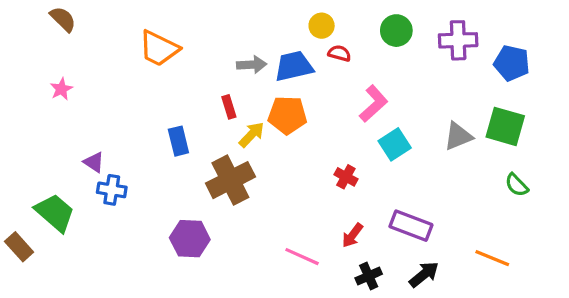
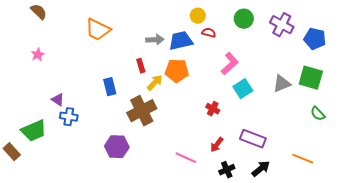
purple cross: (458, 40) -> (282, 25), turned 30
green trapezoid: (55, 213) -> (34, 131), turned 116

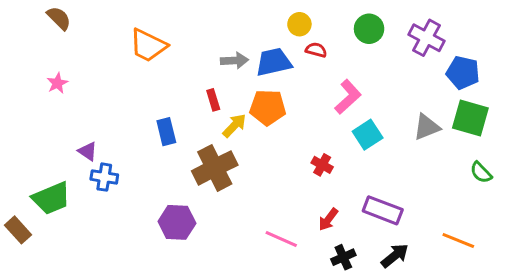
blue pentagon: (315, 39) -> (463, 73), moved

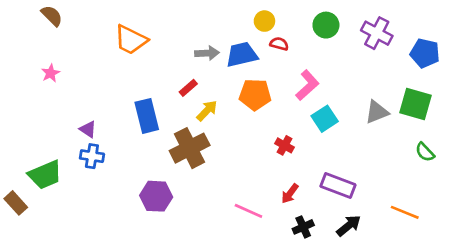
blue pentagon: (463, 73) -> (425, 53), moved
red rectangle: (213, 100) -> (188, 88), turned 66
orange pentagon: (268, 107) -> (255, 95), moved
blue rectangle: (166, 132) -> (147, 116), size x1.4
purple triangle: (88, 151) -> (88, 129), moved

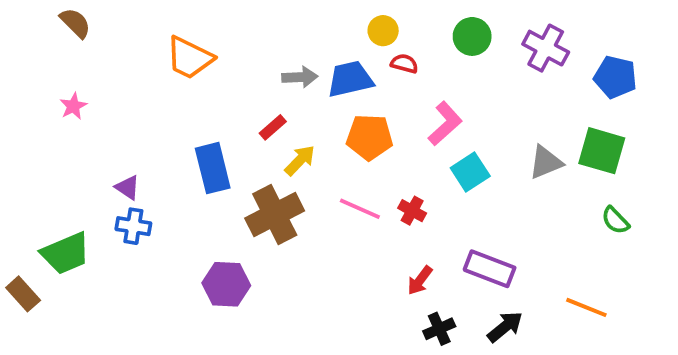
pink line: (248, 211) -> (360, 209), moved

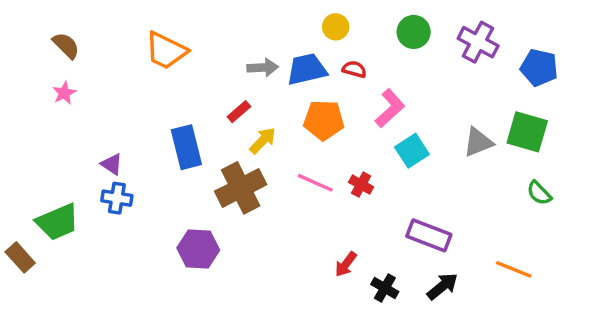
brown semicircle: (75, 23) -> (66, 45), moved
red semicircle: (404, 64) -> (354, 69), moved
red arrow: (420, 280) -> (346, 264), moved
black cross: (439, 329) -> (385, 288), turned -36

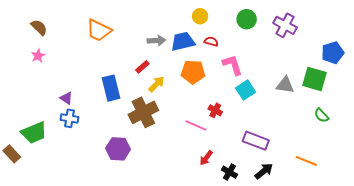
blue pentagon: (539, 68) -> (333, 53), moved, turned -30
pink L-shape: (390, 108) -> (232, 65), turned -65
gray triangle: (478, 142) -> (285, 85), turned 30
pink line: (315, 183) -> (196, 126), moved

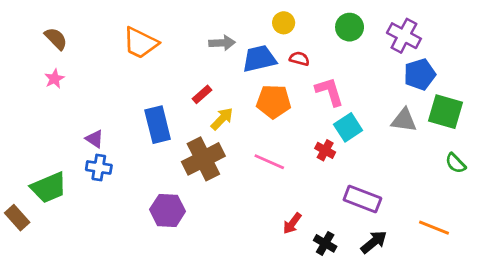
gray arrow: (157, 40) -> (222, 43), moved
blue pentagon: (333, 53) -> (420, 74), moved
red cross: (215, 110) -> (325, 150), moved
pink line: (196, 126) -> (269, 162), moved

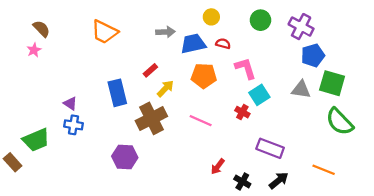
pink star: (54, 79) -> (34, 50), moved
green semicircle: (456, 163) -> (340, 122), size x1.8

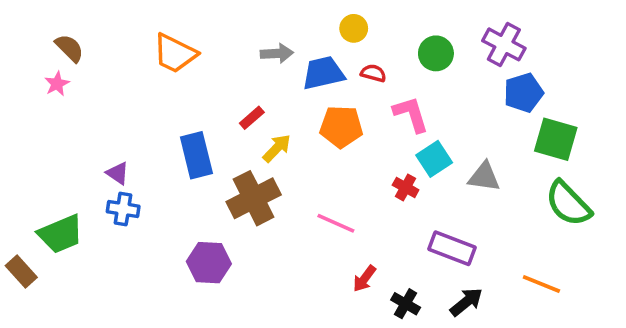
green circle: (260, 20) -> (436, 53), moved
gray triangle: (301, 90) -> (484, 177), moved
pink line: (201, 121) -> (336, 223), moved

